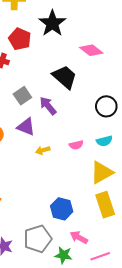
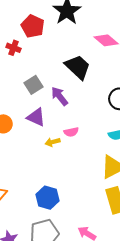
pink semicircle: (76, 145) -> (71, 132), moved
blue hexagon: (62, 209) -> (48, 198), moved

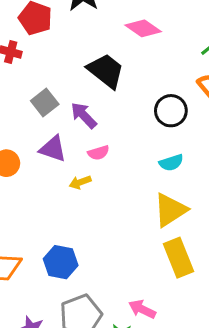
pink semicircle: (71, 132) -> (98, 153), moved
blue hexagon: (48, 198) -> (61, 262), moved

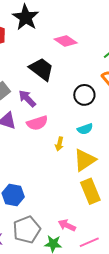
pink semicircle: (98, 153) -> (37, 123), size x1.5
yellow arrow: (80, 182) -> (59, 144), moved, turned -56

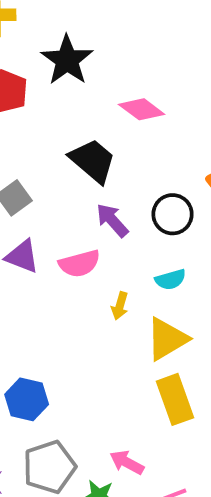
purple arrow: (27, 99) -> (112, 220), moved

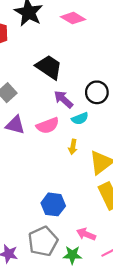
pink diamond: (142, 109) -> (73, 18), moved
cyan semicircle: (170, 280) -> (80, 119), moved
blue hexagon: (27, 399) -> (53, 204), moved

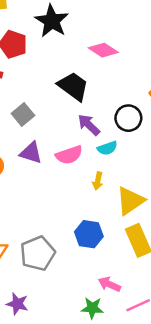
pink diamond: (73, 18) -> (103, 50), moved
blue hexagon: (53, 204) -> (89, 234), moved
gray pentagon: (43, 241) -> (38, 253), moved

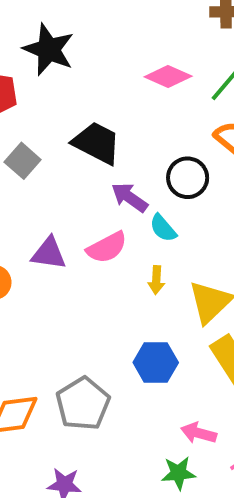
pink diamond: (103, 50) -> (168, 76), moved
gray square: (23, 114) -> (23, 161), moved
cyan semicircle: (107, 148) -> (163, 228), turned 78

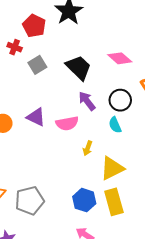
pink diamond: (168, 76) -> (120, 58), moved
cyan semicircle: (163, 228) -> (115, 125), moved
blue hexagon: (156, 362) -> (84, 200), moved

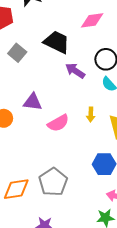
pink diamond: (120, 58) -> (92, 20), turned -30
pink semicircle: (67, 123) -> (58, 123), moved

